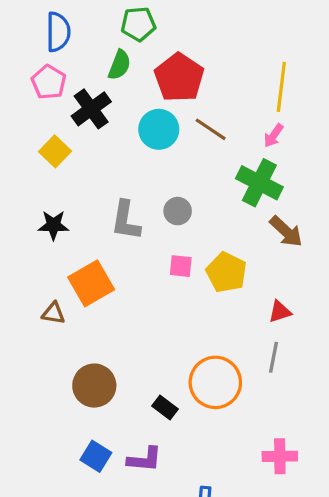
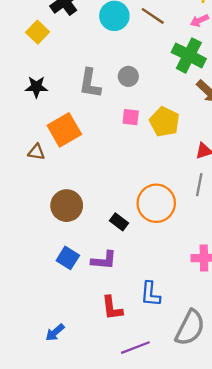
pink arrow: (273, 136) -> (199, 21), turned 30

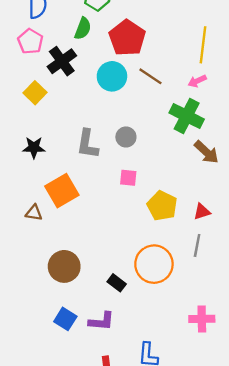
yellow pentagon: (164, 122) -> (162, 206), moved

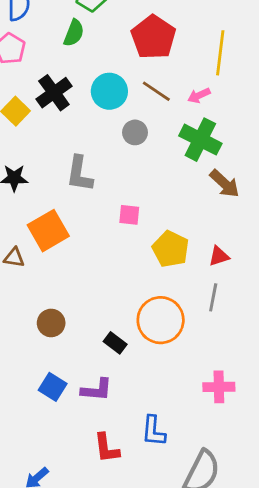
red pentagon: (127, 38) -> (153, 37), moved
black cross: (62, 61) -> (54, 93), moved
pink arrow: (197, 81) -> (199, 95), moved
gray circle: (126, 137) -> (135, 132), moved
brown circle: (64, 266) -> (51, 323), size x0.7

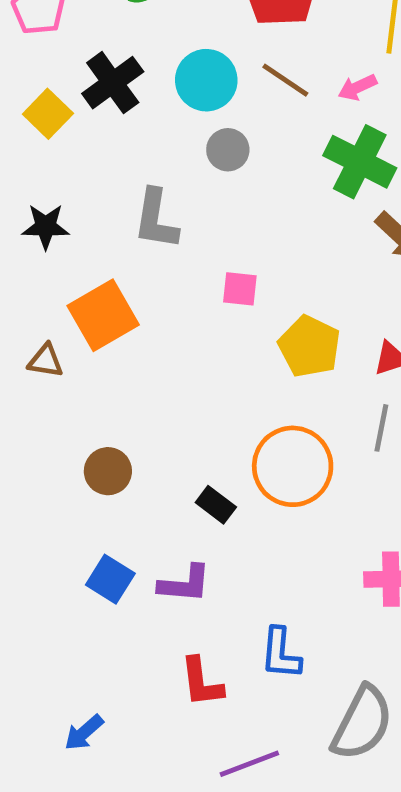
gray circle: (135, 132) -> (228, 150), moved

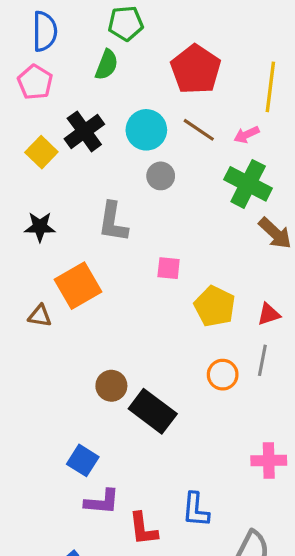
orange circle: (293, 466) -> (223, 375), moved, size x0.6
brown circle: (108, 471) -> (111, 386), moved
black rectangle: (216, 505) -> (153, 411), size x1.8
purple L-shape: (185, 584) -> (102, 502), moved

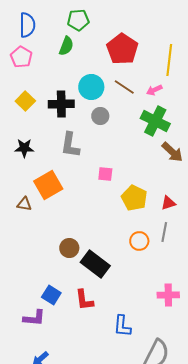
black cross: (84, 131) -> (61, 104), moved, turned 35
purple L-shape: (102, 502) -> (34, 318), moved
red L-shape: (143, 529) -> (84, 300), moved

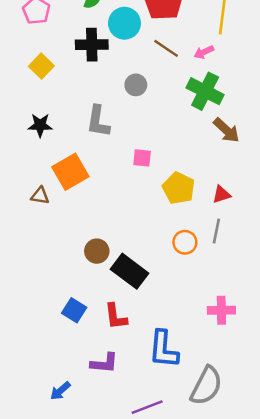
cyan circle: (91, 87) -> (124, 23), moved
black cross: (61, 104) -> (92, 45), moved
purple L-shape: (34, 318) -> (104, 363), moved
blue L-shape: (122, 326) -> (164, 349), size x1.4

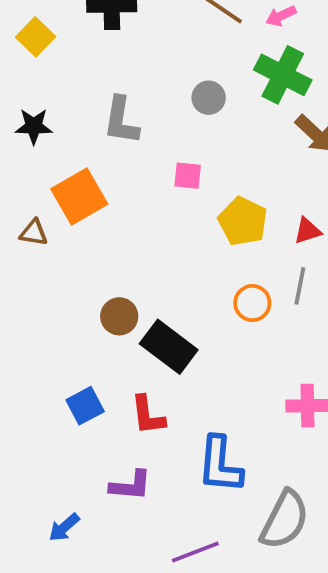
gray circle: (136, 85) -> (209, 98), moved
blue square: (74, 310) -> (85, 406), turned 30

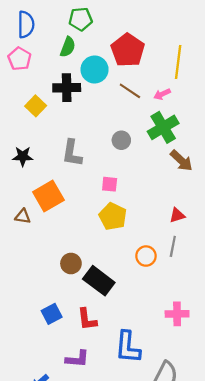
yellow square: (36, 37) -> (36, 106), moved
green cross: (283, 75) -> (163, 127), turned 32
yellow pentagon: (243, 221) -> (113, 216), moved

